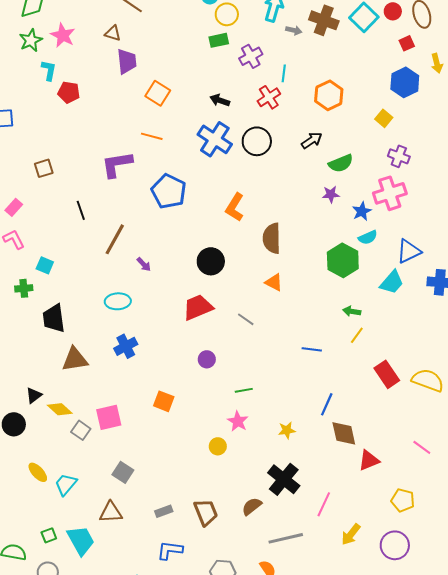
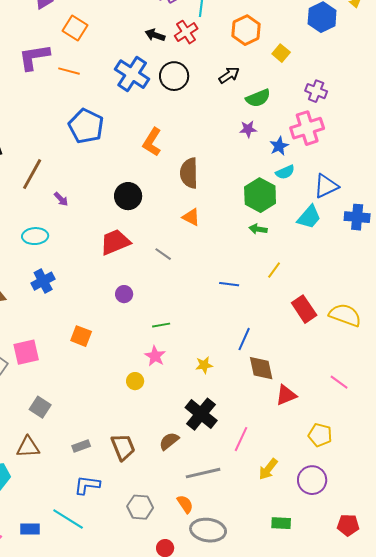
black arrow: (220, 100) -> (155, 35), moved
yellow square: (384, 118) -> (281, 53), moved
purple L-shape: (117, 164) -> (34, 57), moved
green arrow: (352, 311) -> (258, 229), moved

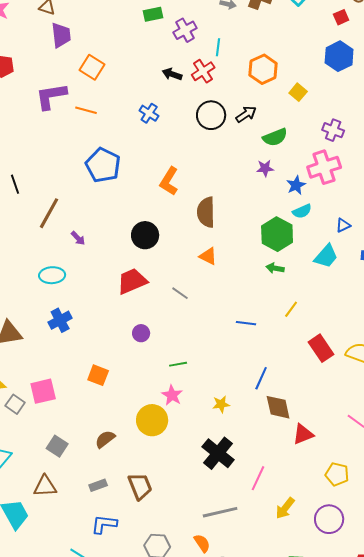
blue cross: (132, 74) -> (149, 113), size x0.6
black circle: (174, 76) -> (211, 115), moved
blue triangle: (326, 186) -> (343, 225), size x0.6
yellow circle: (135, 381) -> (152, 420), size x1.8
brown semicircle: (169, 441) -> (105, 439), moved

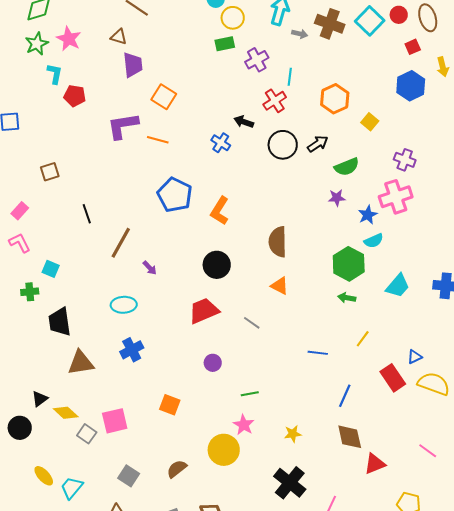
black arrow: (172, 74) -> (244, 122), moved
orange L-shape: (169, 181) -> (220, 211), moved
blue triangle: (343, 225) -> (415, 357), moved
blue line: (261, 378) -> (345, 396), moved

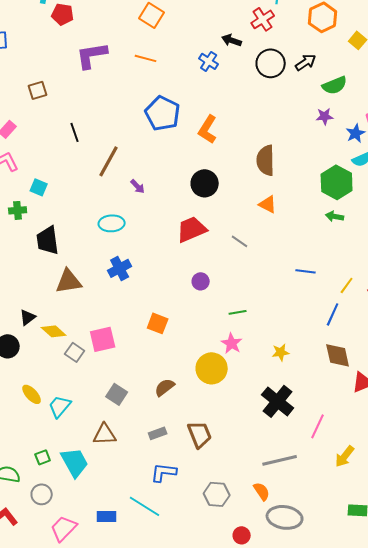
purple L-shape: (123, 126) -> (92, 55), moved
yellow line: (363, 339) -> (347, 285), moved

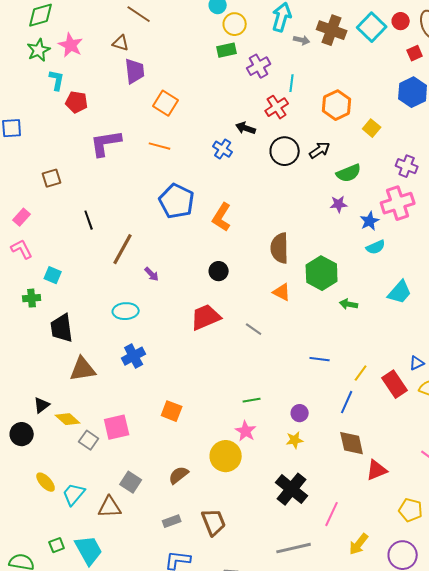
green hexagon: (337, 182) -> (322, 273), moved
black circle: (205, 183) -> (219, 271), size x0.7
purple circle: (201, 281) -> (300, 413), moved
brown triangle: (105, 434) -> (110, 507), moved

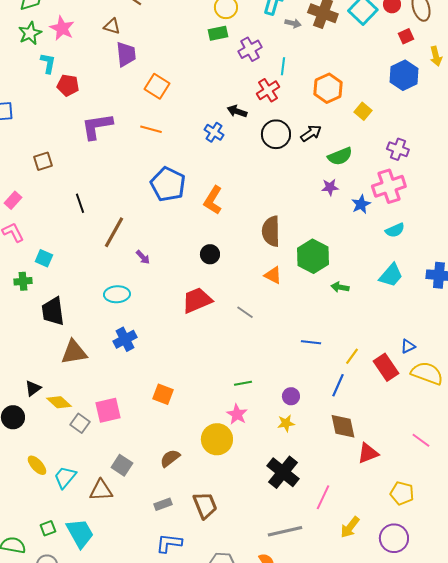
cyan semicircle: (376, 247) -> (395, 230), moved

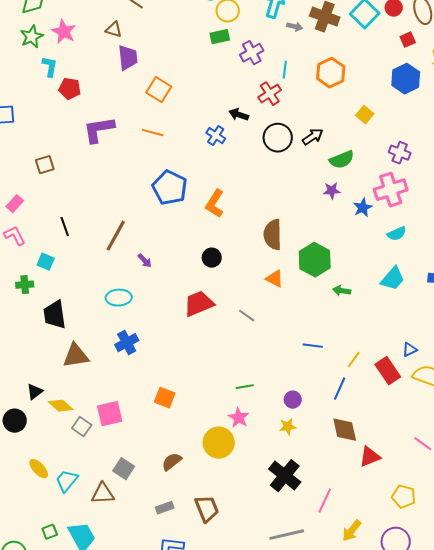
orange hexagon: (328, 88) -> (331, 73), moved
black line: (80, 203) -> (65, 227), moved

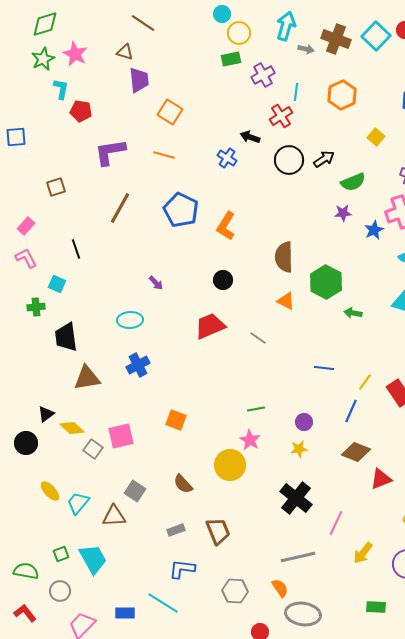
brown line: (116, 236) -> (120, 208), moved
brown diamond: (345, 430) -> (356, 452), turned -56
brown semicircle: (172, 462) -> (183, 484), turned -95

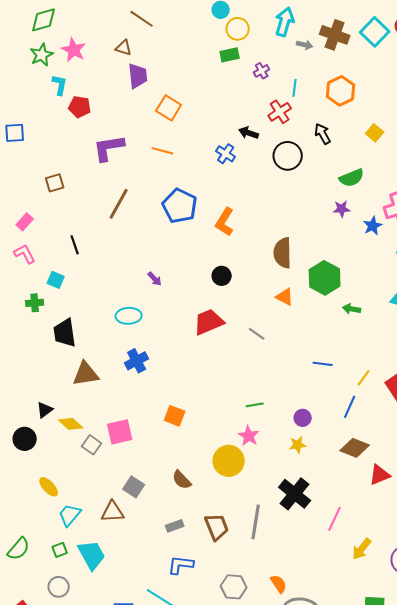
purple cross: (263, 75) -> (262, 71), size x0.7
black arrow: (324, 159) -> (323, 134), moved, turned -85
cyan trapezoid: (78, 503) -> (70, 515), moved
gray line: (298, 557) -> (256, 522), moved, turned -68
green semicircle: (26, 571) -> (19, 549), moved, turned 120

